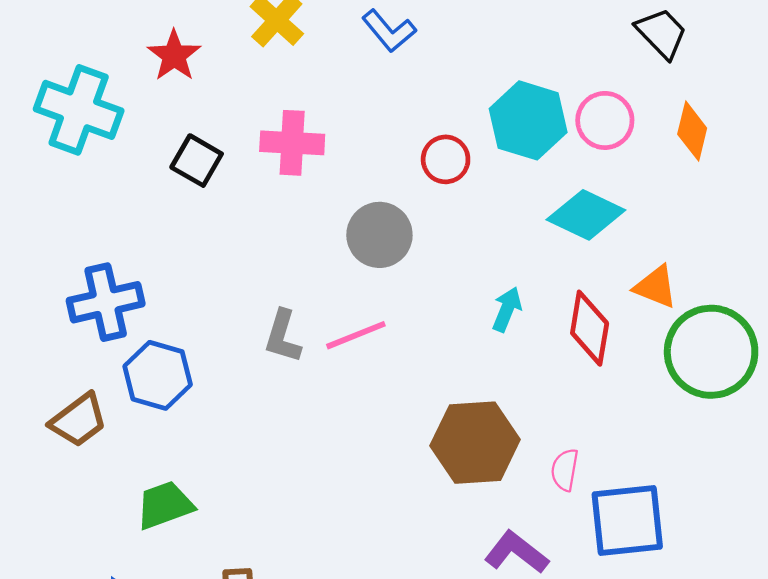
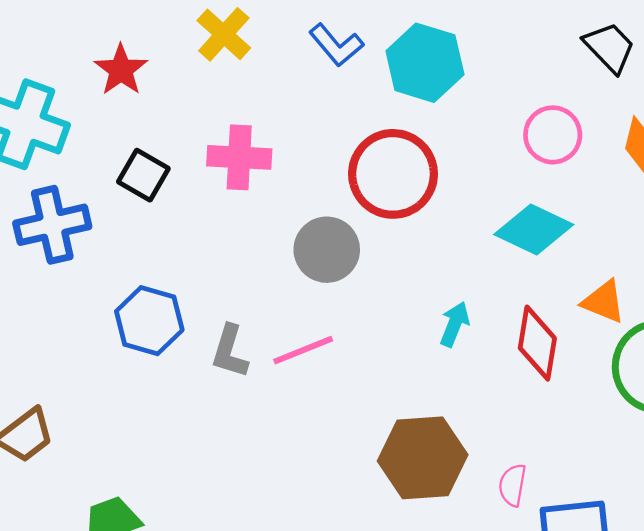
cyan hexagon: (528, 120) -> (425, 63), moved
red circle: (446, 159) -> (393, 174), size x1.8
blue cross: (106, 302) -> (52, 225), moved
blue hexagon: (158, 375) -> (149, 321), moved

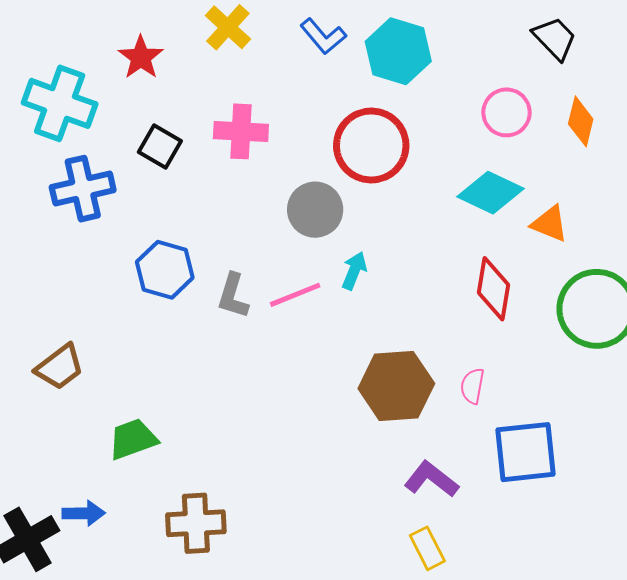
orange triangle: (604, 302) -> (550, 224), moved
cyan arrow: (455, 324) -> (354, 271), moved
pink semicircle: (512, 485) -> (472, 386), moved

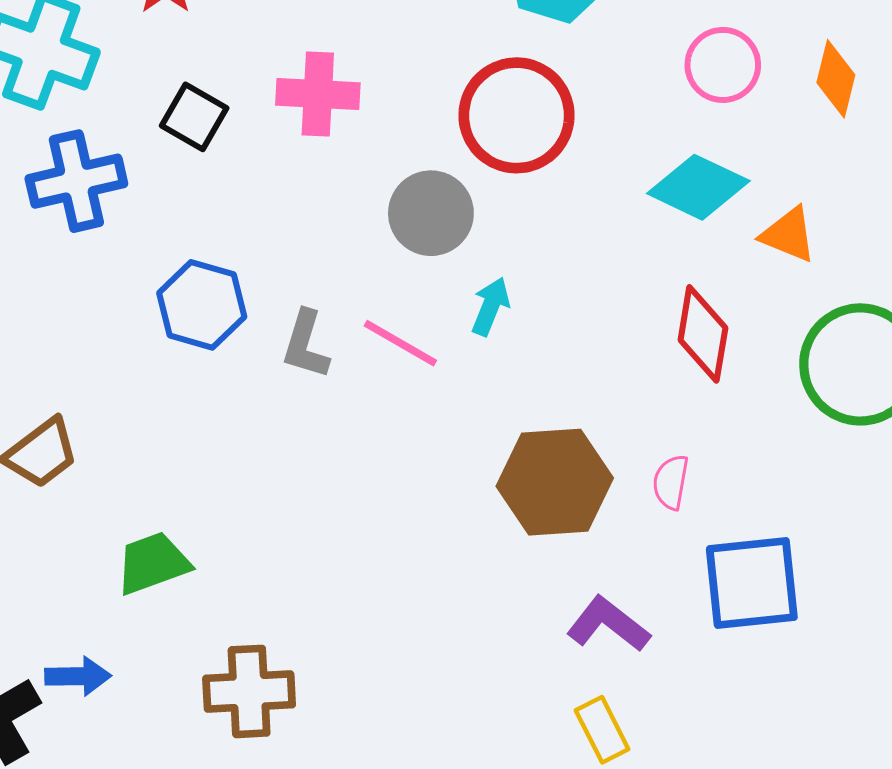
pink line: (295, 295) -> (400, 343), turned 52

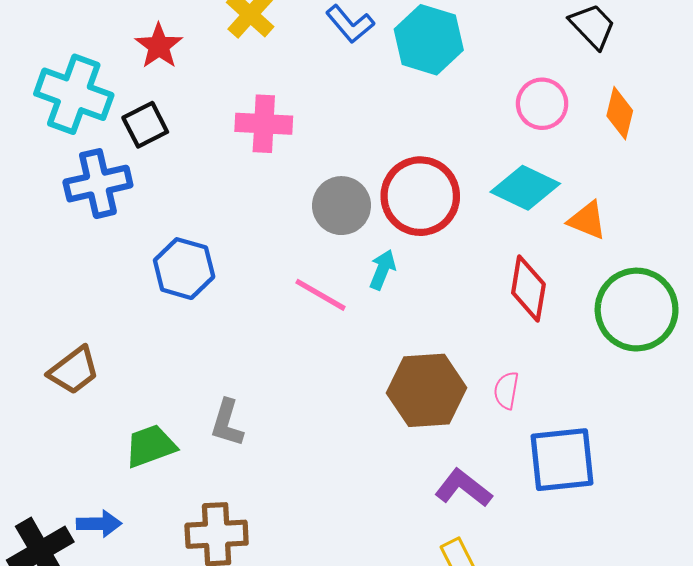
red circle: (517, 115) -> (420, 196), moved
black square: (194, 117) -> (145, 125), moved, turned 33
gray L-shape: (306, 345) -> (227, 423), moved

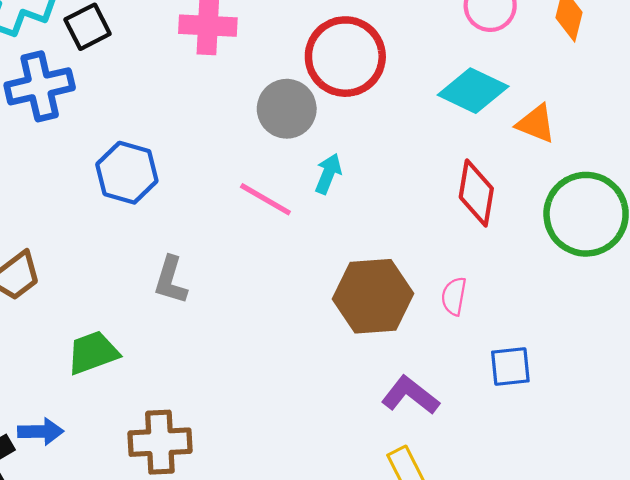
red circle: (420, 196) -> (345, 57), moved
gray L-shape: (227, 423) -> (171, 280), moved
blue square: (562, 460) -> (510, 367), size x0.6

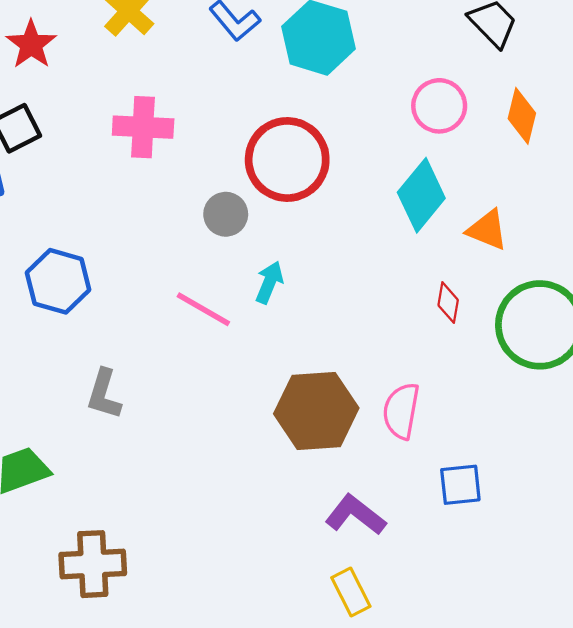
cyan diamond: (473, 91) -> (421, 195), turned -76
gray circle: (287, 109) -> (226, 214), size x0.7
red diamond: (476, 193) -> (448, 303), moved, size x0.6
pink semicircle: (454, 296) -> (401, 411), size x1.4

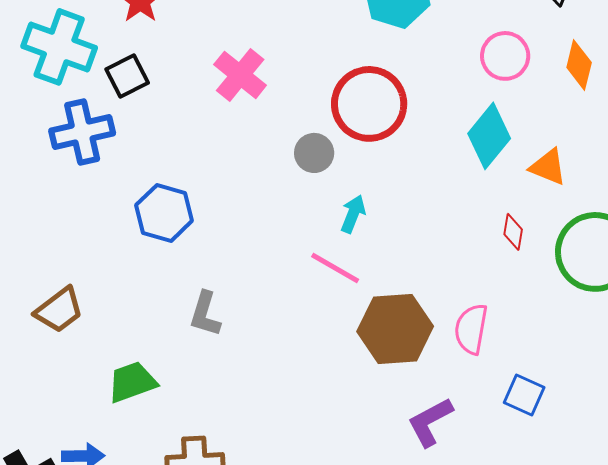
pink cross: (143, 127) -> (240, 75), turned 36
pink line: (203, 309) -> (335, 268), moved
blue square: (460, 485) -> (524, 395), turned 30
purple L-shape: (355, 515) -> (430, 422), turned -66

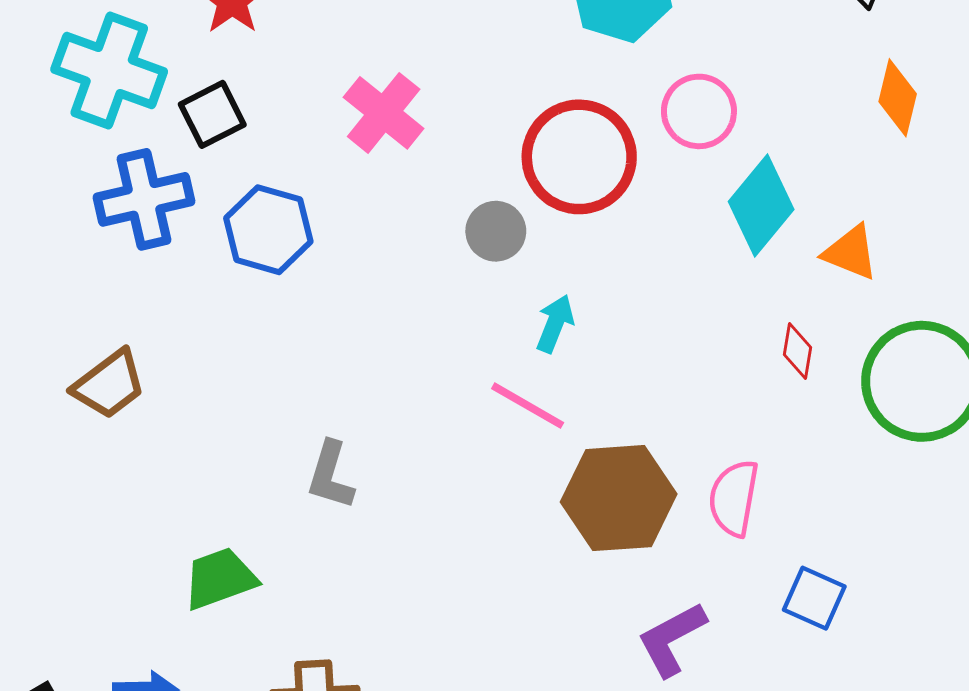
pink circle: (505, 56) -> (699, 111), moved
blue hexagon: (164, 213) -> (268, 230), moved
brown trapezoid: (59, 310) -> (109, 384), moved

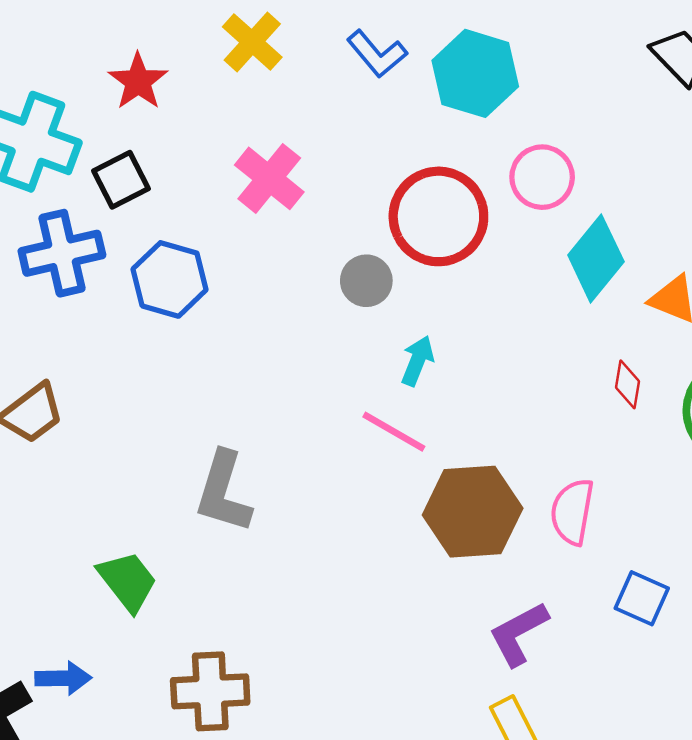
gray L-shape: (331, 475) -> (223, 492), size x1.4
green trapezoid: (220, 578) -> (128, 581), turned 72

